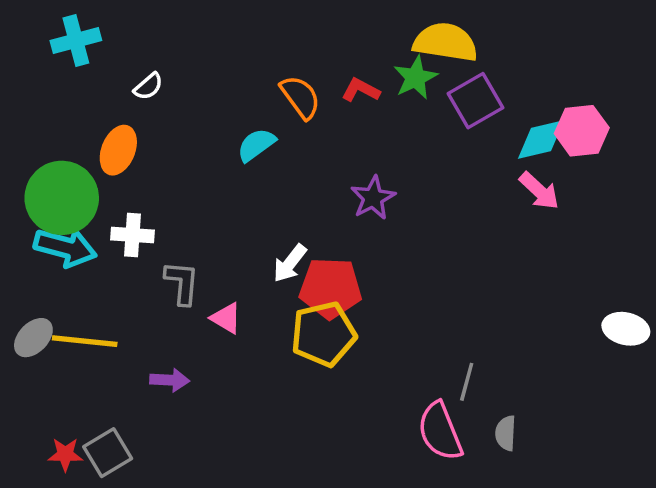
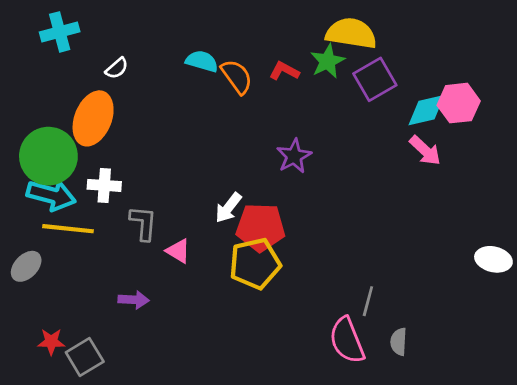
cyan semicircle: (256, 145) -> (202, 61), moved, turned 52
orange ellipse: (118, 150) -> (93, 118), size x1.4
yellow line: (85, 341) -> (68, 229), moved
red star: (65, 454) -> (51, 342), moved

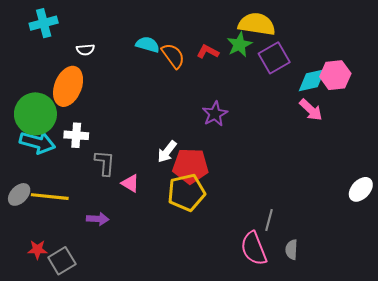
white semicircle: (117, 68) -> (85, 50), turned 36
yellow line: (68, 229) -> (50, 197), moved
white ellipse: (493, 259) -> (361, 189), turned -60

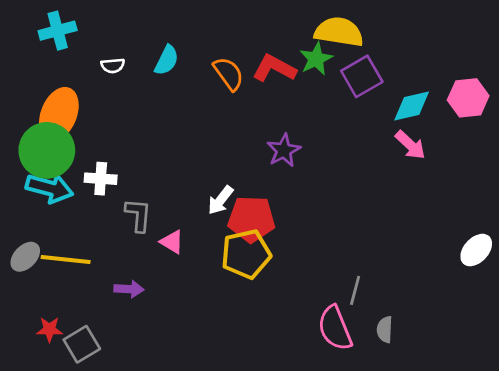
cyan semicircle: (148, 45) -> (167, 60), moved, turned 100
red L-shape: (208, 52) -> (274, 68), size x1.5
pink hexagon: (335, 75) -> (468, 98), moved
orange ellipse: (68, 86) -> (59, 114), moved

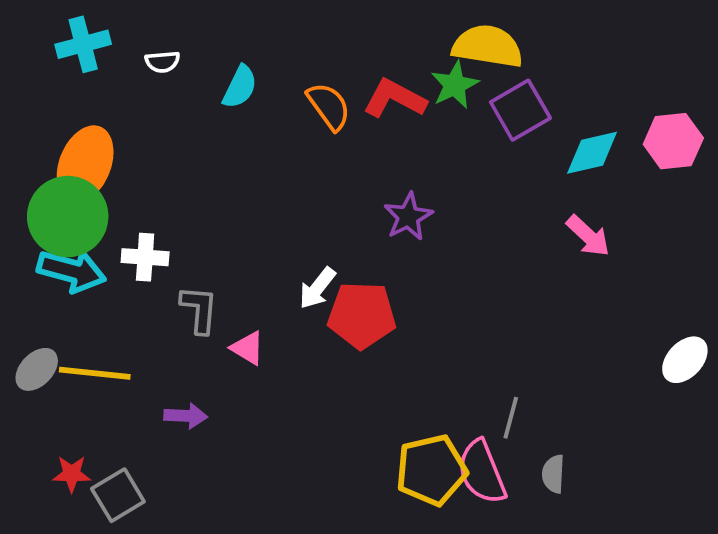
white semicircle: (113, 66) -> (162, 62), moved
pink arrow: (410, 145) -> (588, 236), moved
yellow pentagon: (246, 254) -> (431, 470), moved

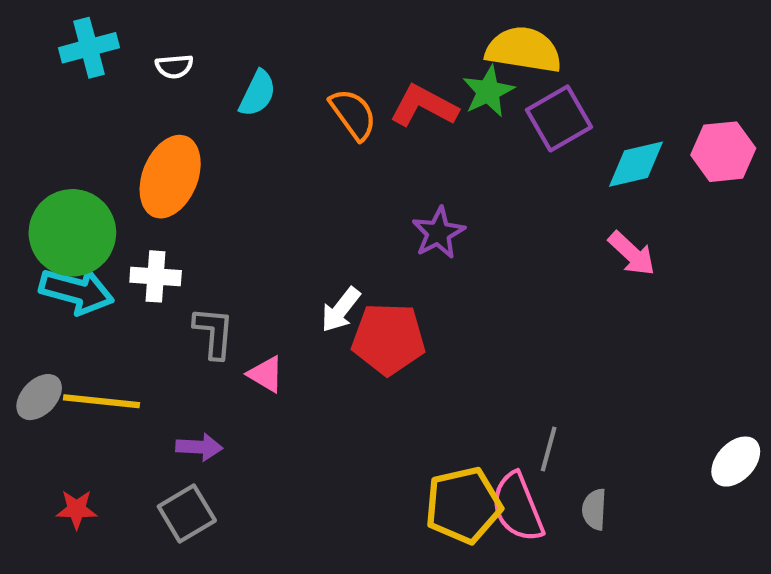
orange ellipse: (85, 164) -> (170, 177), moved
white ellipse: (685, 360) -> (736, 462), moved
gray square: (118, 495) -> (187, 513), moved

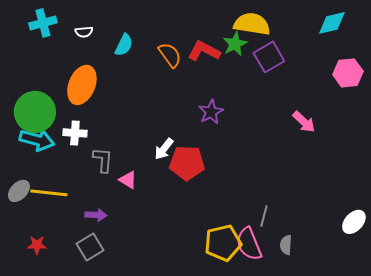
cyan diamond: (636, 164) -> (332, 23), moved

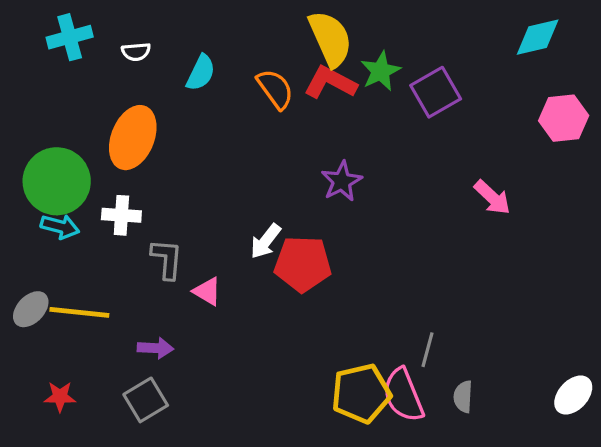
yellow semicircle: (252, 24) -> (330, 39), moved, turned 57
cyan arrow: (37, 140) -> (60, 227), size x0.7
white ellipse: (354, 222) -> (573, 395), moved

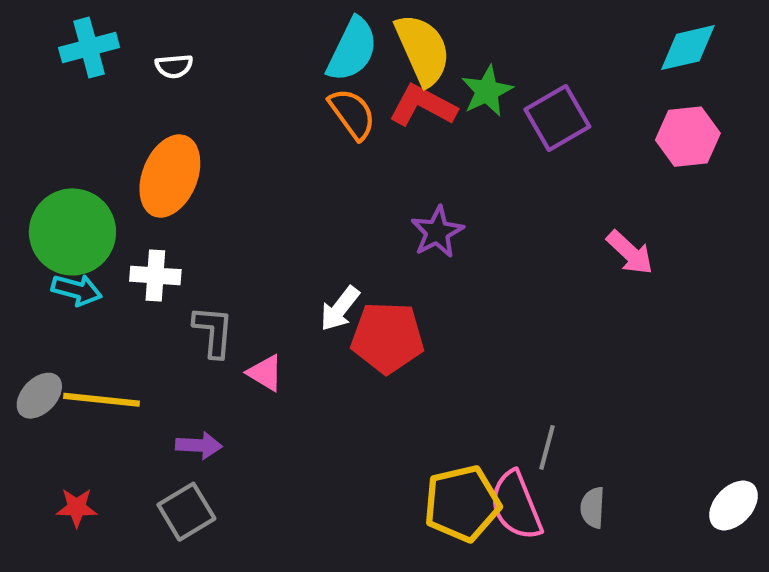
cyan semicircle: (201, 73) -> (352, 50), moved, size x1.4
pink hexagon: (564, 118) -> (688, 137), moved

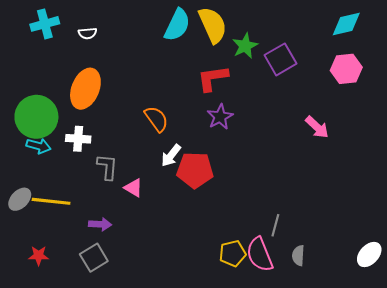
red L-shape: (423, 106) -> (213, 78), moved, turned -36
orange semicircle: (352, 114) -> (156, 119), moved
yellow pentagon: (462, 503) -> (233, 253), size x0.7

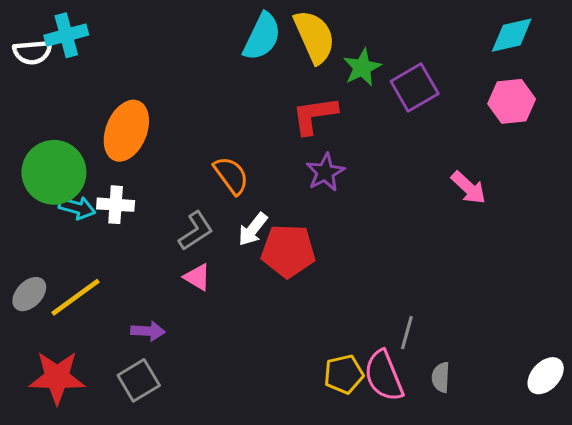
white semicircle: (88, 33) -> (32, 52), moved, size x1.4
cyan arrow: (39, 146) -> (77, 208), moved
gray L-shape: (107, 167) -> (196, 231), moved, turned 52
yellow line: (51, 201) -> (76, 297), turned -42
red star: (39, 256) -> (57, 377), size x1.8

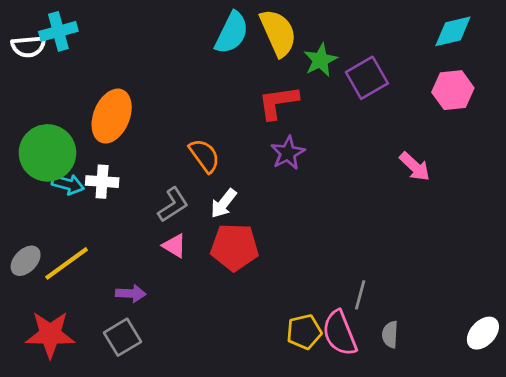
red pentagon: (288, 251) -> (234, 247), moved

